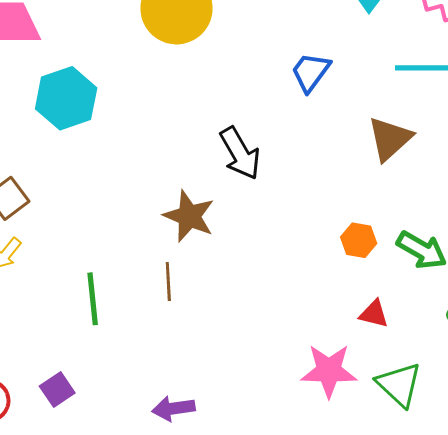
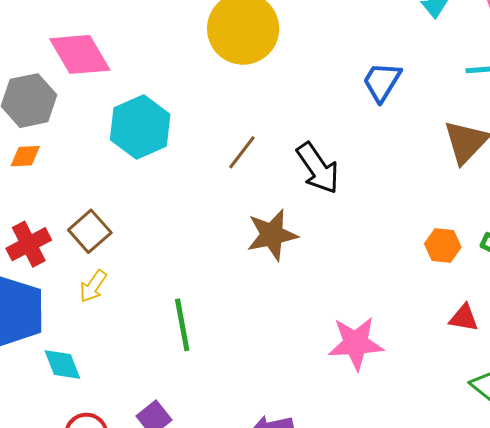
brown star: (189, 216) -> (272, 235), turned -30
brown line: (168, 282) -> (242, 152), moved, turned 45
pink star: (329, 371) -> (356, 343), moved

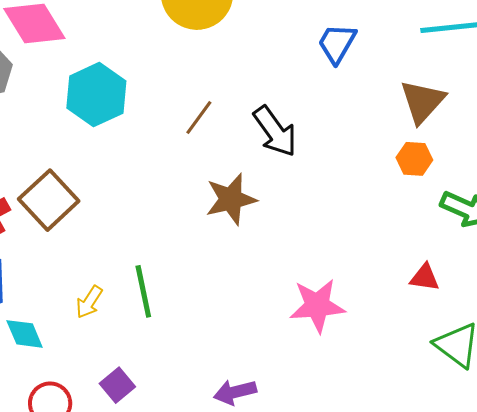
brown square: (90, 231) -> (49, 200), size x1.4
orange hexagon: (443, 246) -> (414, 159), moved
yellow arrow: (93, 286) -> (89, 302), moved

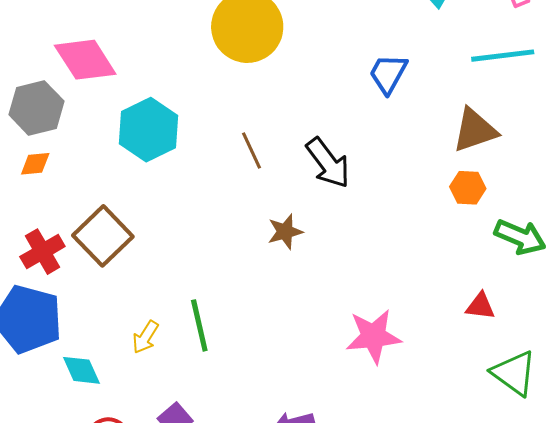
brown triangle: (423, 101) -> (475, 130), turned 30
brown line: (199, 117) -> (251, 150), turned -60
brown star: (231, 199) -> (285, 232), size x0.7

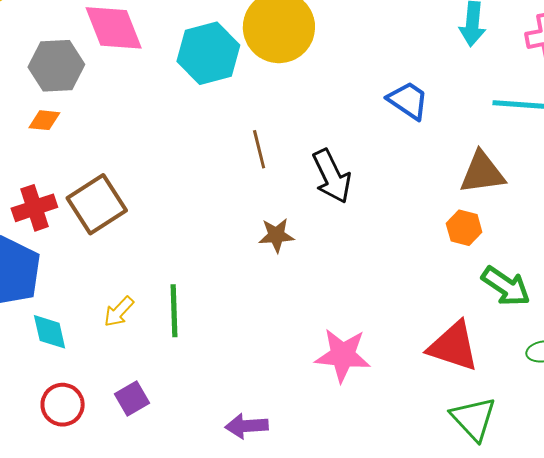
blue trapezoid: (388, 74) -> (408, 100), turned 84
cyan hexagon: (149, 130) -> (208, 53), moved
red triangle: (480, 306) -> (453, 346), size x1.8

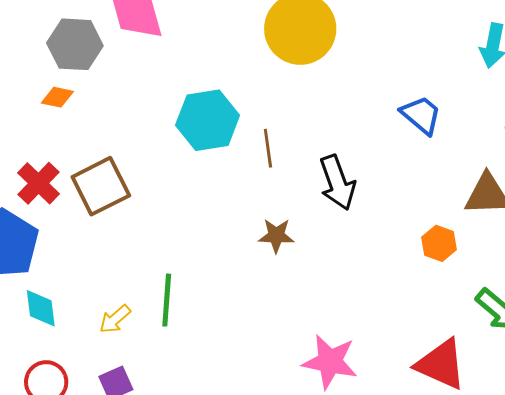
cyan hexagon: (208, 53) -> (208, 120), moved
red cross: (34, 208) -> (38, 183), turned -33
orange hexagon: (464, 228) -> (439, 243), moved
yellow arrow: (119, 312) -> (115, 319), moved

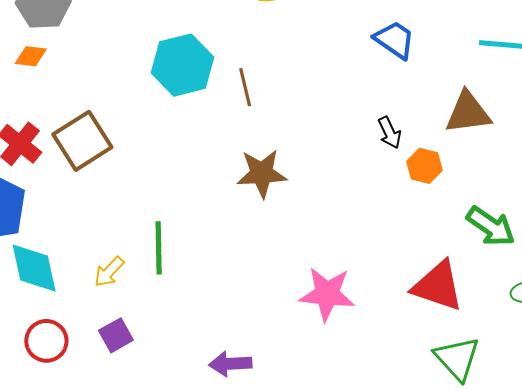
black arrow: (337, 183) -> (390, 133), moved, size x0.6
brown star: (276, 236) -> (262, 173), size x1.4
cyan diamond: (41, 308) -> (34, 268), size x1.4

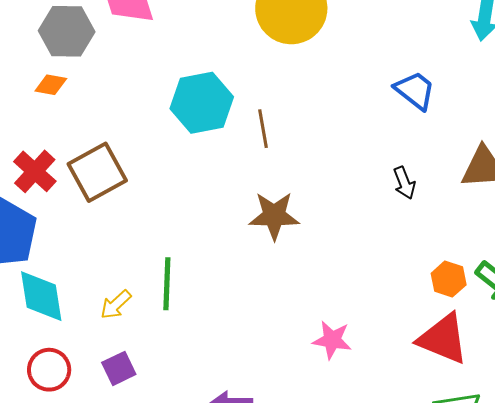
orange hexagon: (424, 166) -> (449, 279), moved
pink star: (327, 294) -> (332, 340), size x0.7

